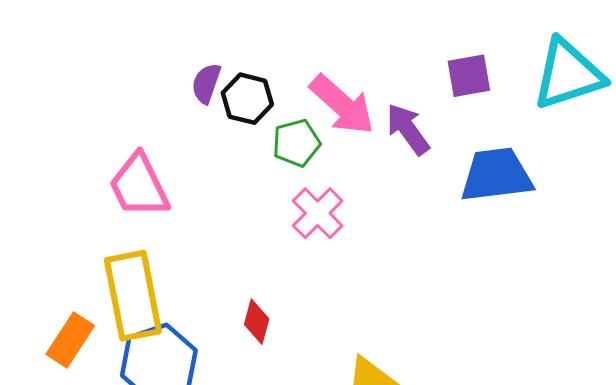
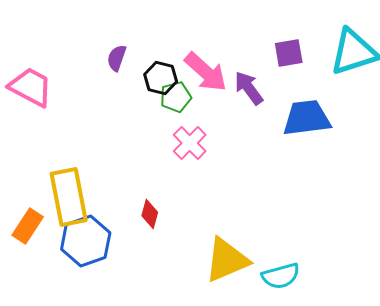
black hexagon: (247, 99) -> (161, 78), moved
pink trapezoid: (139, 186) -> (31, 87), moved, turned 144

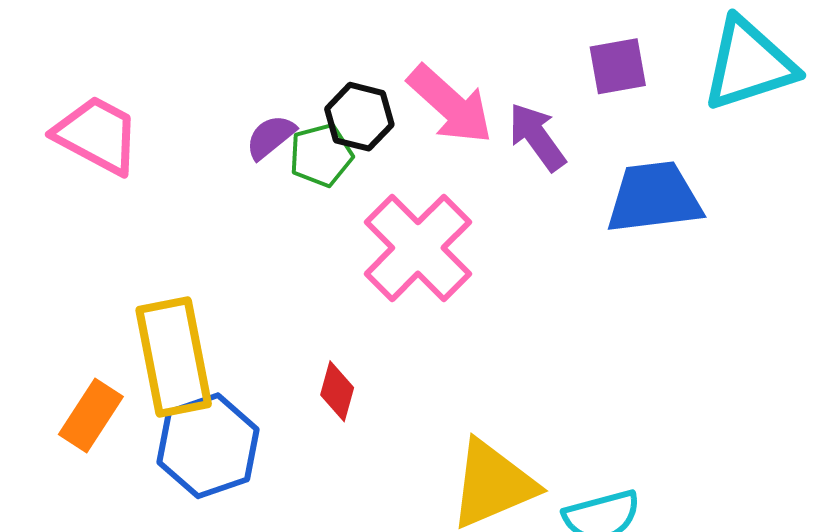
purple semicircle: (117, 58) -> (271, 137), moved, turned 32
green pentagon: (176, 97) -> (321, 155), moved
pink cross: (190, 143) -> (418, 248), size x1.6

